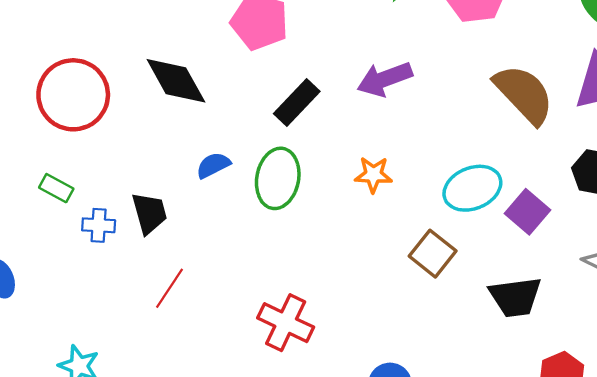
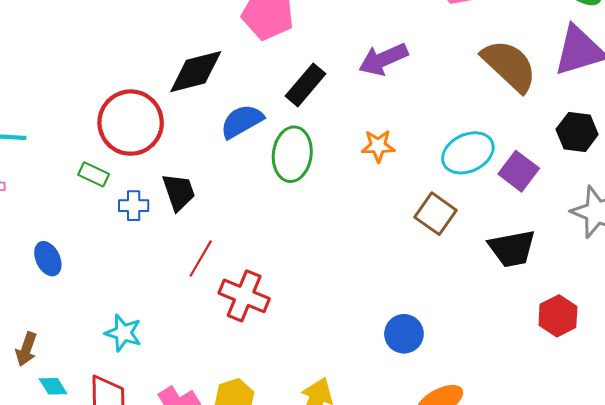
black diamond: (176, 81) -> (196, 72), turned -72
red circle: (73, 95) -> (131, 123), moved
blue semicircle: (213, 165) -> (242, 121), moved, size x1.4
red cross: (286, 323) -> (244, 296), moved

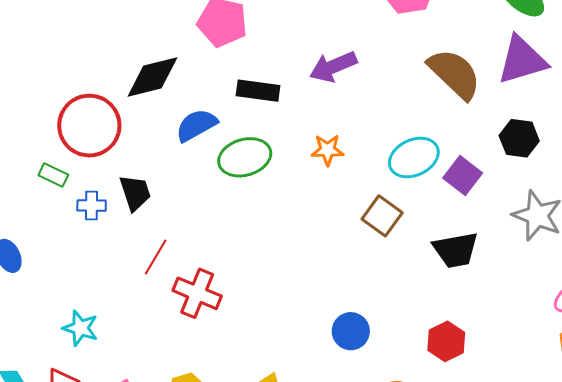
black rectangle: (306, 85) -> (258, 91), turned 57
green ellipse: (292, 154) -> (245, 157), turned 66
red hexagon: (558, 316) -> (446, 341), moved

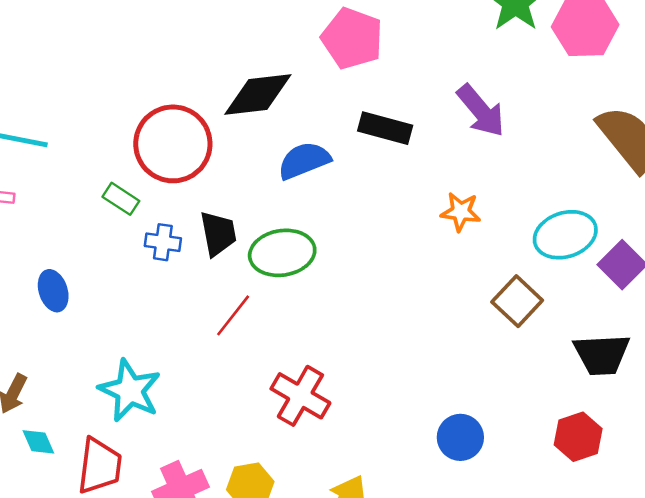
purple arrow: (333, 67) -> (481, 111), turned -114
green ellipse: (245, 157) -> (282, 253), moved
red cross: (197, 293) -> (300, 396), moved
cyan star: (80, 328) -> (130, 391), size x1.4
red hexagon: (446, 341) -> (578, 437), moved

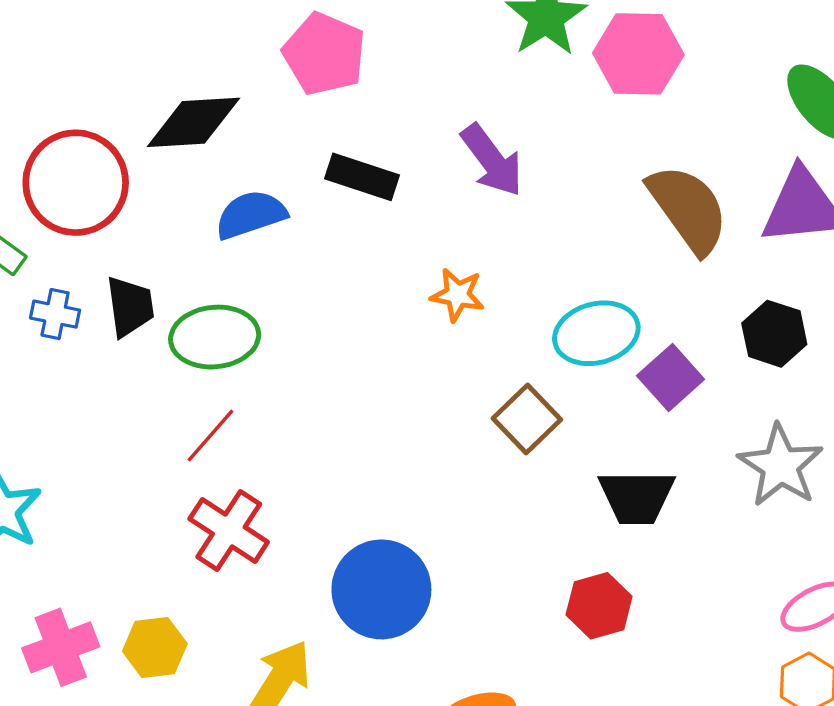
red line: (233, 315) -> (210, 436), moved
blue circle: (460, 437) -> (381, 589), moved, size x1.6

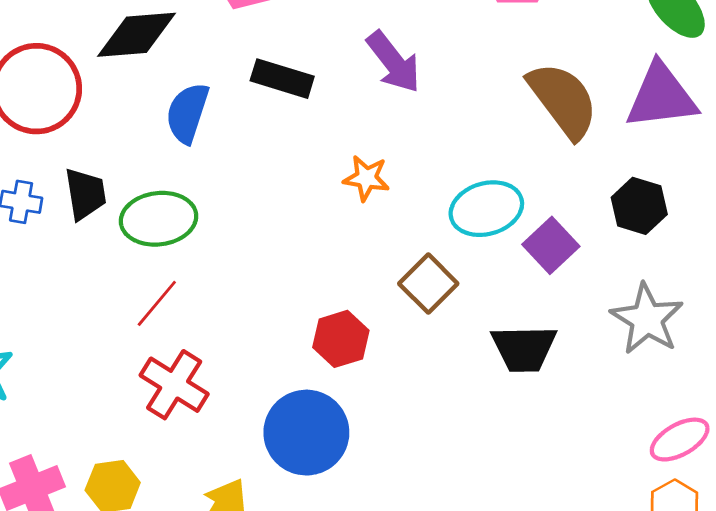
blue semicircle: (251, 215) -> (187, 113), turned -52
red hexagon: (599, 606) -> (341, 339), moved

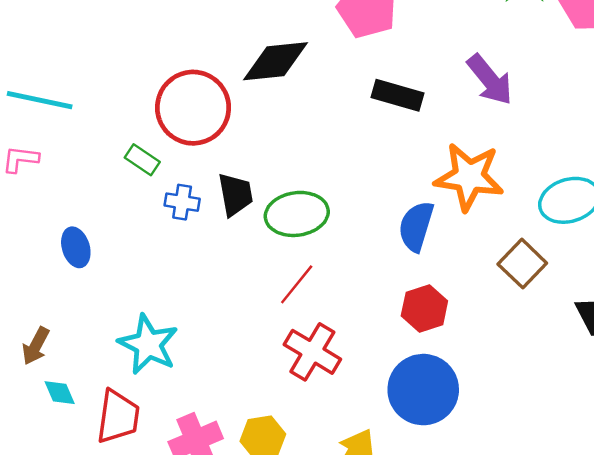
blue semicircle: (187, 113) -> (416, 226), moved
orange star: (366, 178) -> (469, 177), size x1.8
red hexagon: (341, 339) -> (424, 308), moved

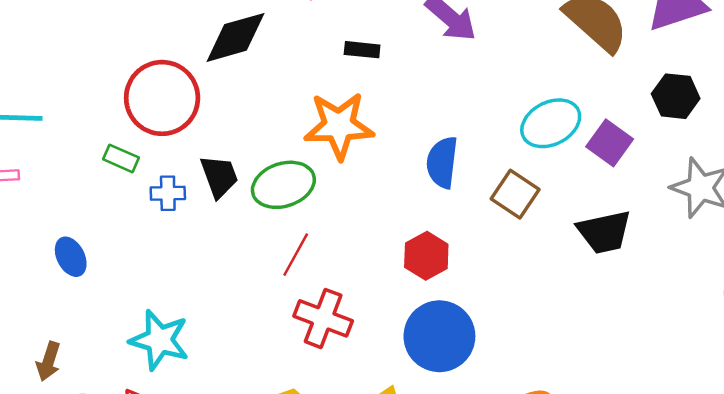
black rectangle: (397, 95) -> (362, 50), size x0.7
orange star: (469, 177) -> (339, 126), moved
blue semicircle: (416, 226) -> (442, 162), moved

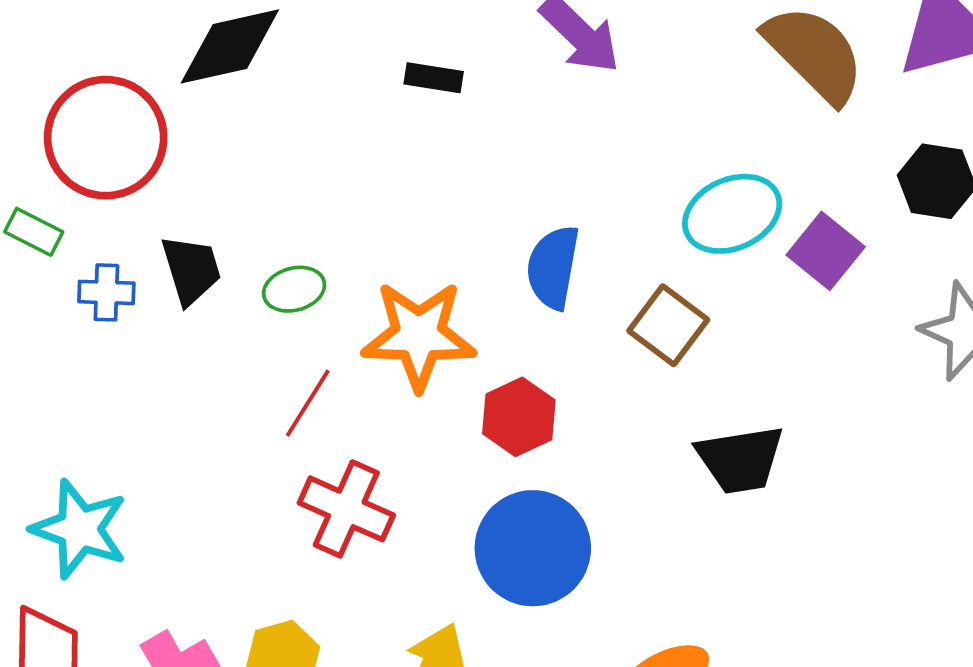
orange star: (339, 126) -> (419, 335), moved
green ellipse: (283, 185) -> (294, 289), size x0.6
black trapezoid: (604, 232) -> (740, 459), moved

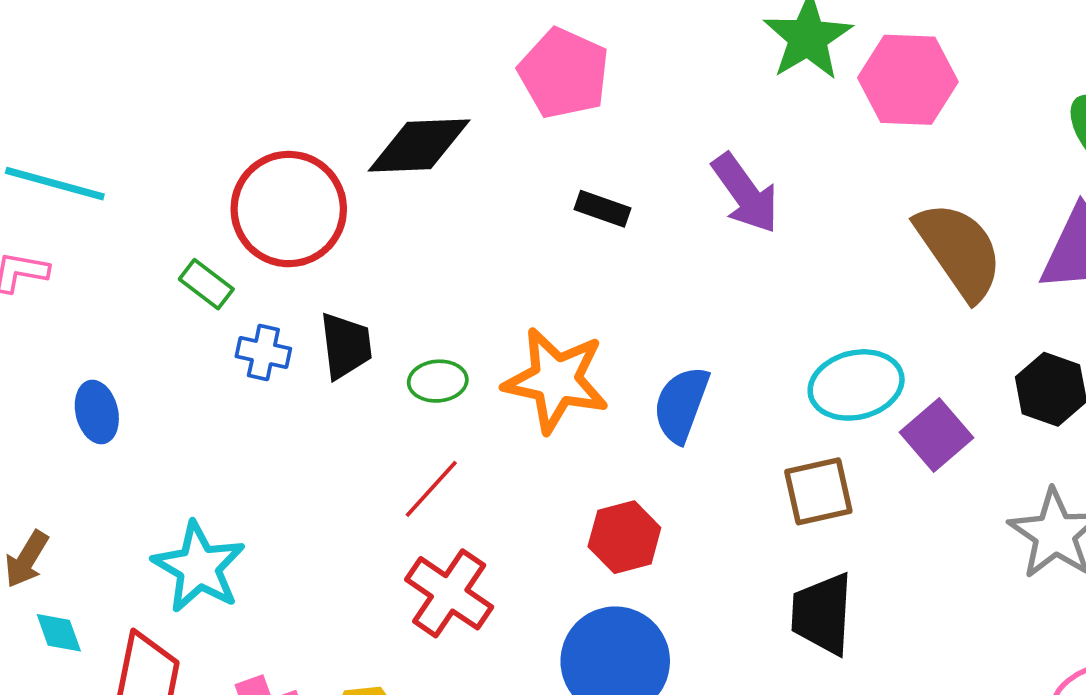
brown square: (668, 325) -> (818, 491), moved, turned 30
orange star: (419, 335) -> (556, 380), moved
black trapezoid: (740, 459) -> (822, 614), turned 92

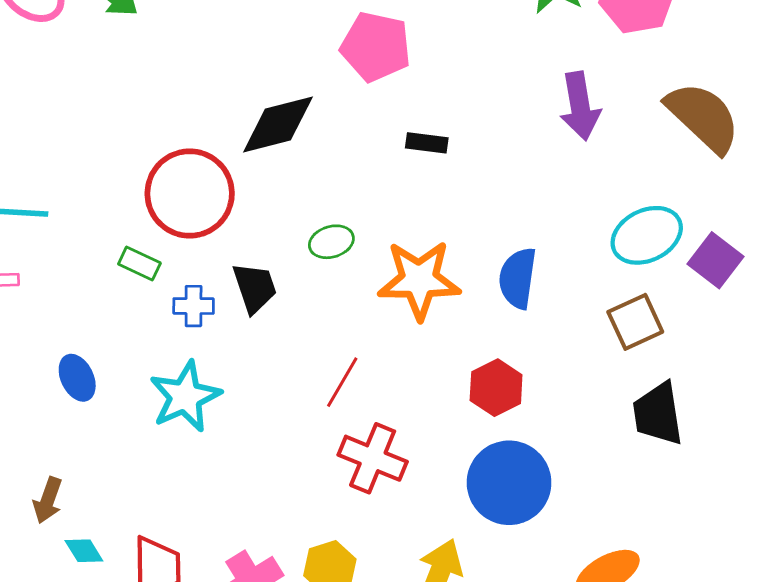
purple arrow: (745, 193) -> (580, 106), moved, turned 38
green ellipse: (438, 381) -> (331, 242), moved
cyan star: (199, 567) -> (185, 397), moved, turned 30

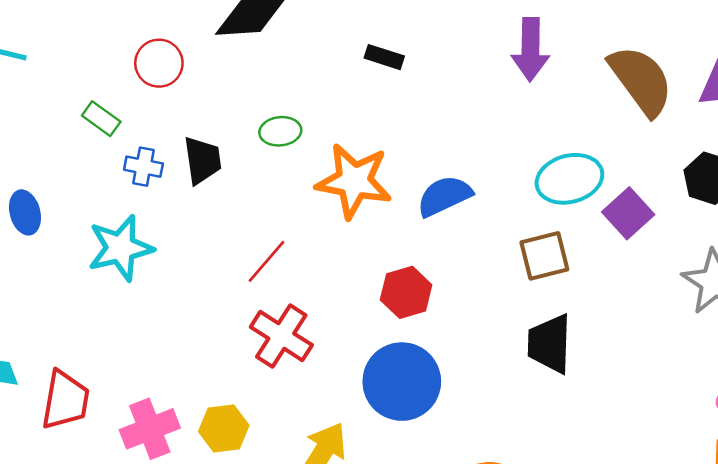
red circle: (190, 194) -> (159, 63), size x0.6
blue semicircle: (518, 278) -> (444, 196), turned 46

